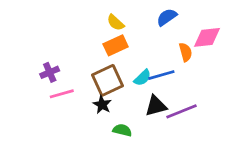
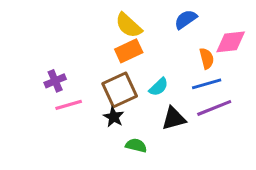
yellow semicircle: (116, 23) -> (129, 25), size x1.4
blue line: (161, 75) -> (207, 84), moved
purple line: (181, 111) -> (214, 108), moved

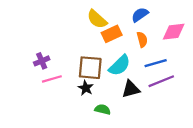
orange rectangle: (129, 51) -> (112, 34), moved
orange semicircle: (207, 58) -> (142, 39), moved
cyan semicircle: (159, 87) -> (120, 65), size x1.5
brown square: (120, 90) -> (90, 68), turned 30

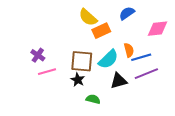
orange semicircle: (142, 39) -> (129, 50), moved
purple cross: (42, 61) -> (38, 55), turned -32

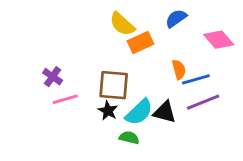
pink diamond: (158, 29) -> (219, 40), turned 55
cyan semicircle: (108, 59) -> (139, 112), moved
black triangle: (119, 81) -> (165, 112), turned 30

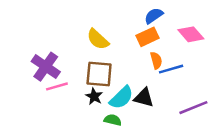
yellow semicircle: (122, 24) -> (98, 39), moved
orange rectangle: (141, 43) -> (147, 37), moved
purple cross: (53, 77) -> (46, 67), size x1.6
purple line: (203, 102) -> (193, 108), moved

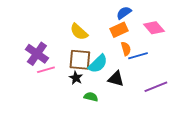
cyan semicircle: (121, 98) -> (98, 64), moved

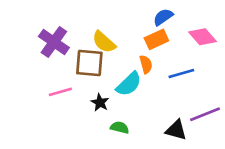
orange semicircle: (126, 49) -> (146, 64), moved
purple cross: (37, 54) -> (54, 42), moved
brown square: (80, 60) -> (89, 63), moved
black triangle: (116, 79) -> (176, 130), moved

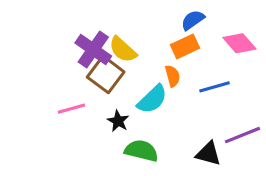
purple cross: (54, 42) -> (93, 50), moved
brown square: (89, 63) -> (106, 74), turned 32
green semicircle: (120, 127) -> (141, 151), size x1.5

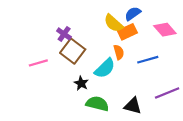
purple cross: (93, 50) -> (64, 34), size x0.6
yellow semicircle: (123, 50) -> (113, 23), moved
pink line: (71, 109) -> (38, 63), moved
black triangle: (208, 154) -> (133, 106), moved

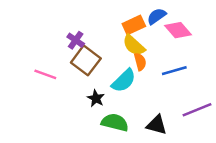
yellow semicircle: (113, 23) -> (134, 45), moved
pink diamond: (165, 30) -> (178, 30), moved
orange rectangle: (127, 32) -> (134, 25), moved
pink line: (38, 63) -> (45, 74), turned 36

